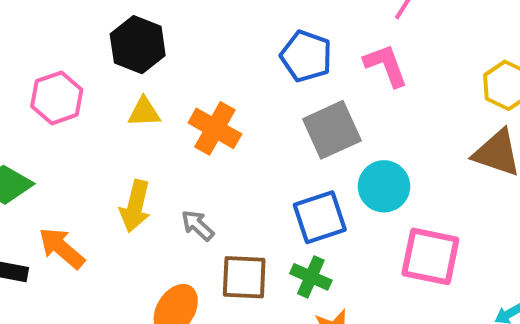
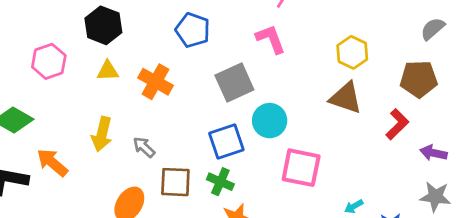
blue pentagon: (306, 56) -> (193, 30), moved

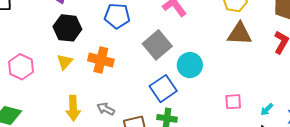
black hexagon: (103, 25) -> (67, 28), moved
yellow triangle: (108, 71) -> (65, 62), turned -30
pink square: (301, 168) -> (233, 102), moved, size x0.6

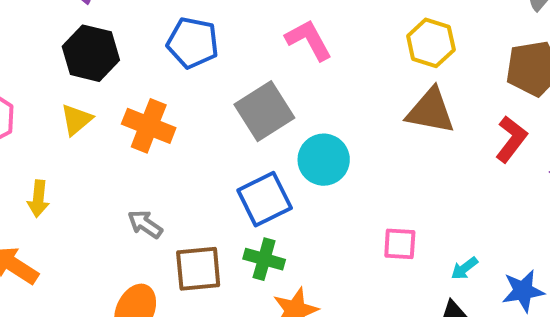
yellow arrow: (73, 108) -> (38, 199), moved, size x0.7

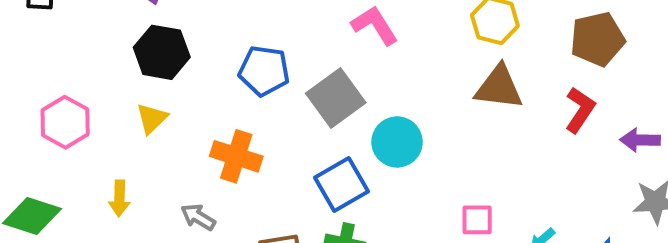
blue pentagon: (193, 43) -> (264, 71), moved
orange cross: (149, 126) -> (236, 156), moved
gray arrow: (145, 224) -> (198, 217), moved

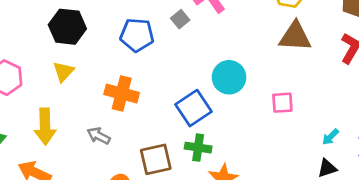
gray square: (336, 98) -> (180, 19), moved, size x0.5
yellow arrow: (119, 198) -> (45, 127), size x1.5
pink square: (477, 220) -> (282, 103), moved

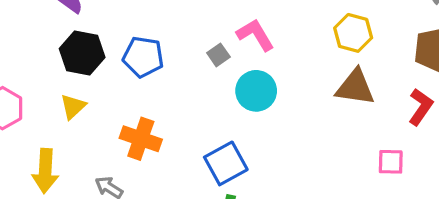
blue pentagon: (137, 35) -> (143, 57), moved
cyan circle: (229, 77) -> (256, 91), moved
pink square: (282, 103) -> (391, 162), moved

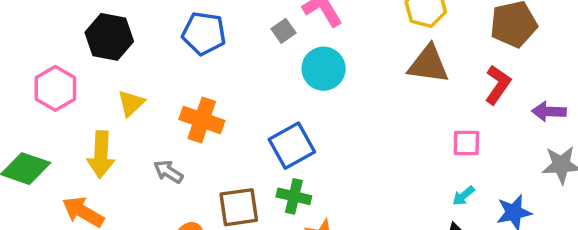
black hexagon: (82, 53) -> (109, 37), moved
yellow triangle: (73, 107) -> (131, 103), moved

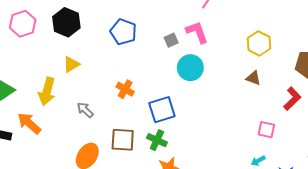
brown triangle: (428, 64) -> (253, 78), size x0.6
pink hexagon: (55, 88) -> (23, 24), moved
orange cross: (202, 120) -> (125, 89), moved, size x0.7

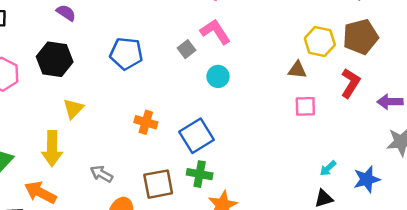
yellow hexagon: (259, 43) -> (320, 41), moved
cyan circle: (190, 68) -> (218, 76), size x0.7
gray arrow: (85, 110) -> (101, 174), moved
pink square: (266, 130) -> (305, 106), moved

